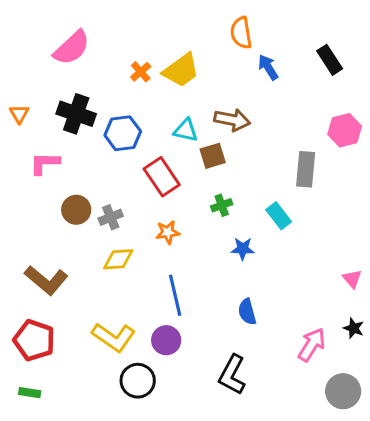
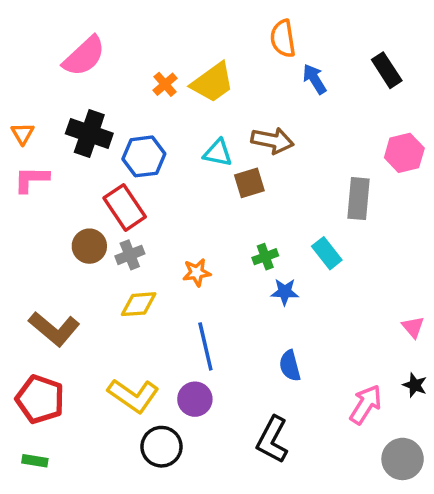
pink L-shape: (45, 163) -> (31, 179), moved
red rectangle: (162, 177) -> (125, 207), moved
green cross: (222, 205) -> (265, 257), moved

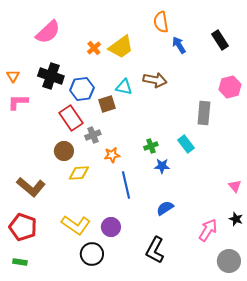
brown square: (249, 183) -> (107, 104), moved
brown circle: (89, 246) -> (64, 151), moved
gray cross: (130, 255) -> (93, 135), moved
blue line: (205, 346) -> (126, 185), moved
blue semicircle: (290, 366) -> (165, 208), turned 72

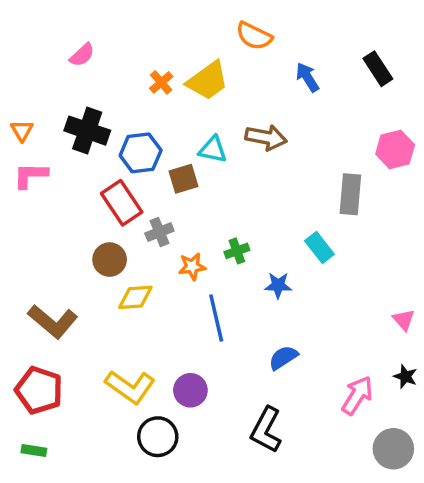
orange semicircle: (161, 22) -> (254, 36), moved, turned -55
pink semicircle: (48, 32) -> (82, 55), size x0.6
green cross: (151, 146) -> (237, 251), moved

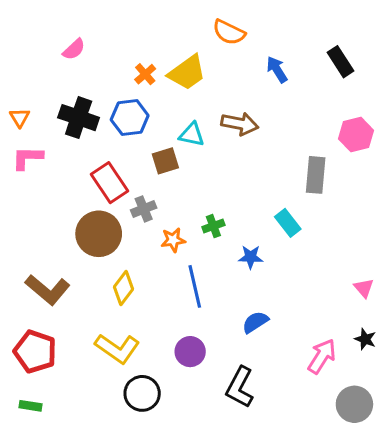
blue hexagon: (141, 153) -> (130, 118), moved
brown circle: (110, 260) -> (99, 234), size x1.5
yellow diamond: (135, 297) -> (124, 288), moved, turned -48
purple circle: (190, 390) -> (190, 352), moved

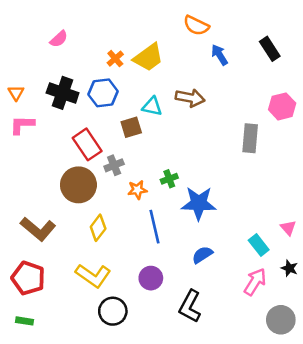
orange semicircle: (229, 32) -> (196, 25), moved
cyan rectangle: (288, 223) -> (259, 245), moved
blue star: (251, 257) -> (199, 203), size x1.8

